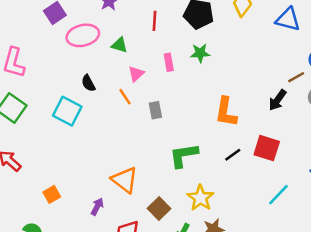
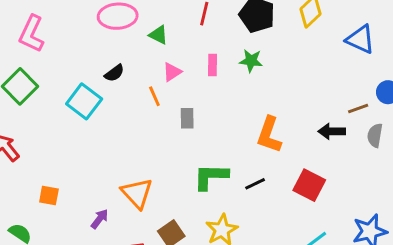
black semicircle: (88, 83) -> (114, 73), turned -108
black arrow: (277, 100) -> (332, 131), turned 45
black line: (233, 155) -> (255, 184), moved
orange square: (52, 194) -> (49, 195), turned 30

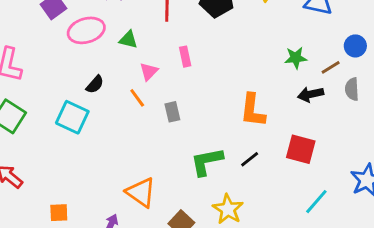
green star: (251, 61) -> (296, 58), moved

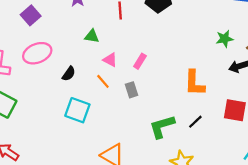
pink ellipse: (86, 30) -> (37, 53), moved
pink rectangle: (185, 57) -> (140, 61), moved, turned 49
pink triangle: (149, 71) -> (110, 60), turned -42
cyan square: (72, 117) -> (77, 110), moved

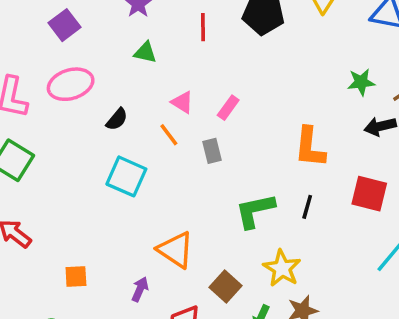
green triangle: (92, 36) -> (145, 52), moved
black line: (195, 122) -> (307, 207), turned -35

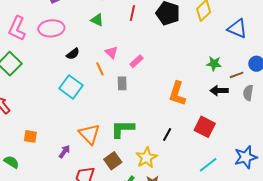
black line: (307, 207) -> (167, 134), moved
green L-shape: (255, 211) -> (122, 129), moved

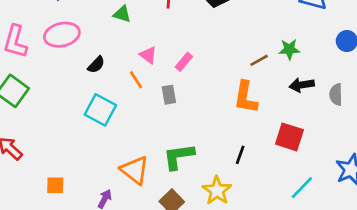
brown line: (237, 75) -> (259, 60), moved
gray semicircle: (248, 93) -> (336, 94), moved

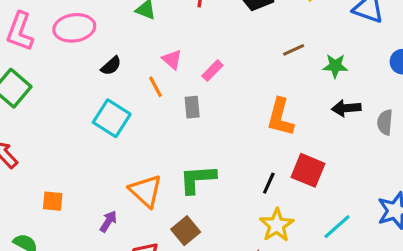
brown line: (259, 60) -> (294, 50), moved
red square: (289, 137) -> (308, 170), moved
yellow star: (217, 191) -> (277, 225), moved

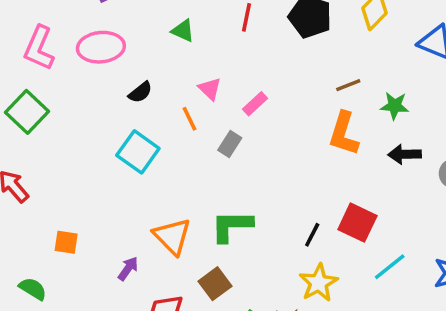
gray rectangle: (192, 107) -> (230, 144), turned 35
orange L-shape: (280, 117) -> (344, 134), moved
cyan line: (337, 227) -> (390, 267), moved

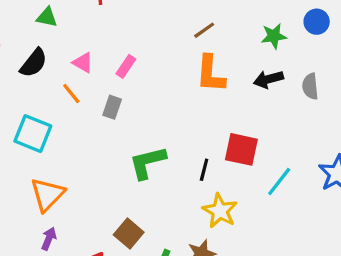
black semicircle: (140, 92) -> (34, 63), moved, size x1.4
green star: (395, 106) -> (274, 36), moved
green L-shape: (232, 226) -> (148, 163), moved
orange triangle: (172, 236) -> (47, 194), moved, turned 42

